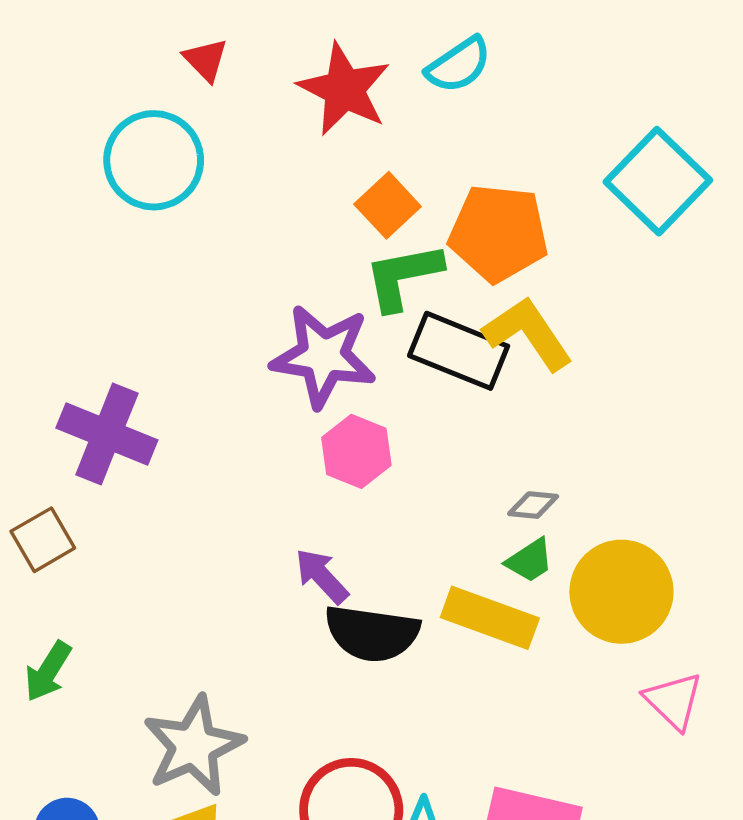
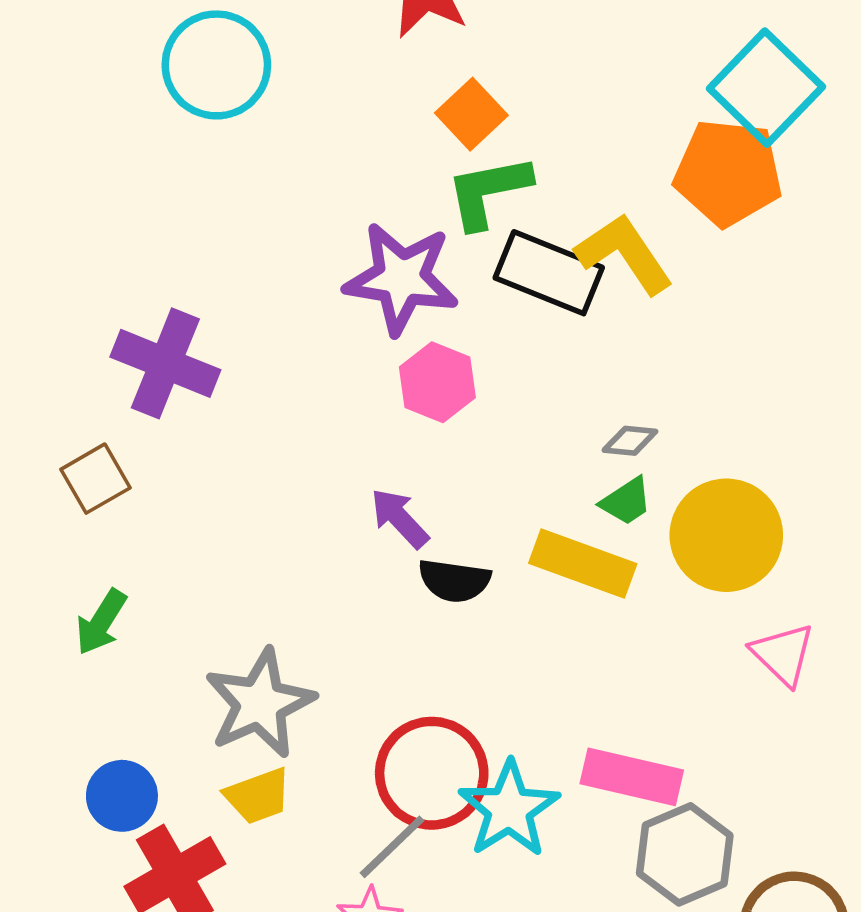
orange pentagon: (498, 233) -> (728, 173), moved
black semicircle: (372, 633) -> (454, 581), size x0.7

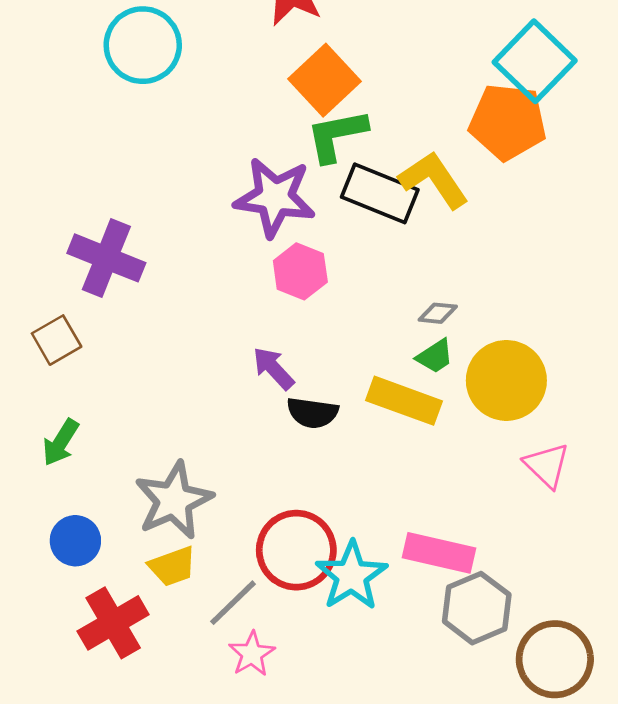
orange square: (471, 114) -> (325, 80), size x1.4
blue circle: (122, 796) -> (75, 541), moved
gray line: (392, 847) -> (233, 603), moved

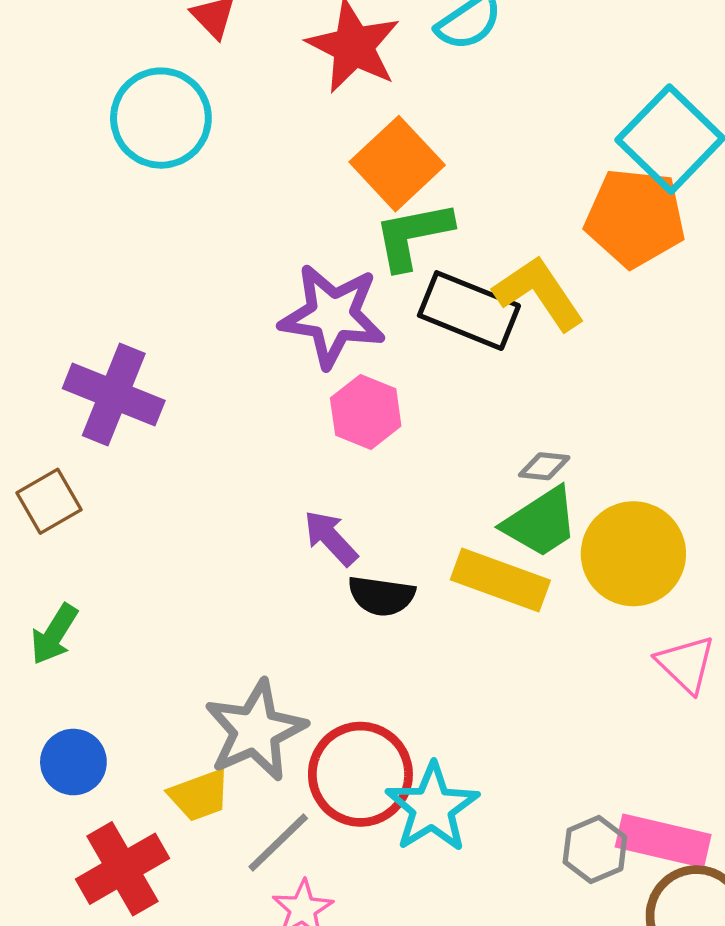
green trapezoid: (435, 356) -> (541, 522), size x1.6
gray star: (174, 500) -> (255, 731), moved
pink rectangle: (439, 553) -> (663, 841), moved
gray hexagon: (477, 608) -> (595, 850), size x0.7

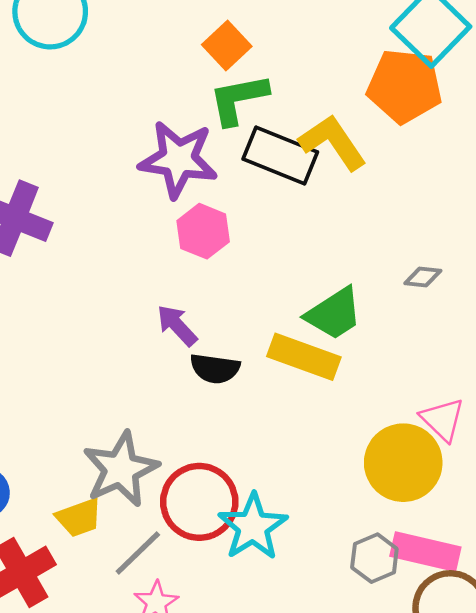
orange square: (397, 164) -> (227, 46), size x0.7
gray diamond: (544, 466) -> (423, 277), moved
yellow circle: (633, 554) -> (403, 463), moved

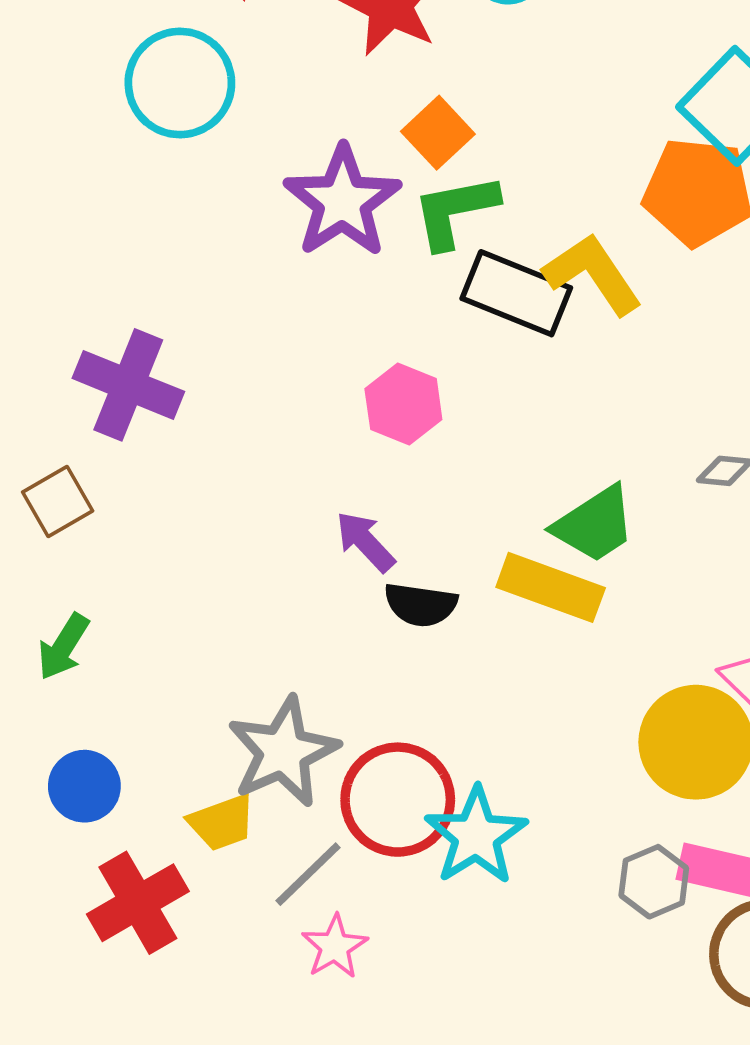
purple star: (178, 159) -> (342, 201), moved, turned 30

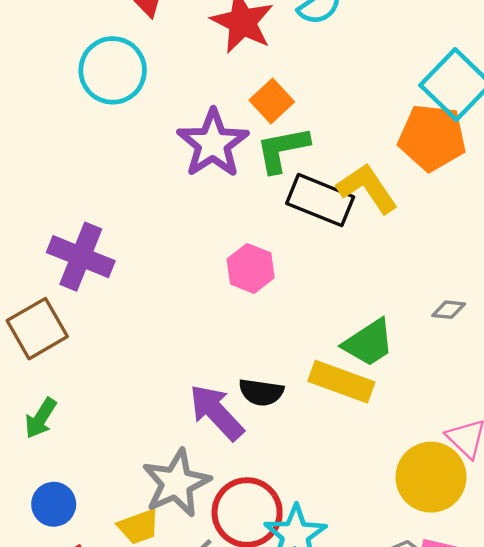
brown square: (58, 501) -> (37, 329), size x1.4
purple arrow: (365, 542) -> (216, 412), moved, size x1.5

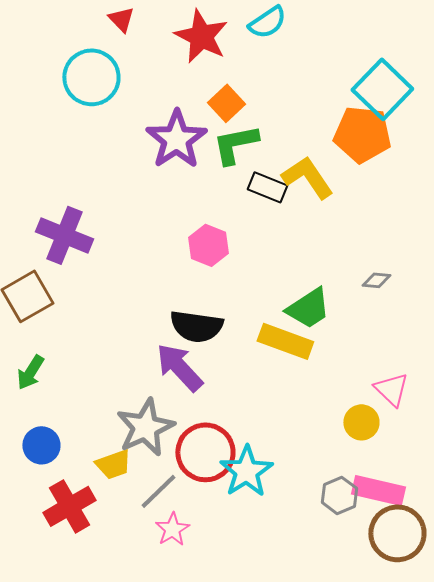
black rectangle: (320, 200) -> (267, 187), size x0.7
black semicircle: (261, 392) -> (196, 326), moved, size x1.4
yellow circle: (431, 477) -> (361, 422), size x0.6

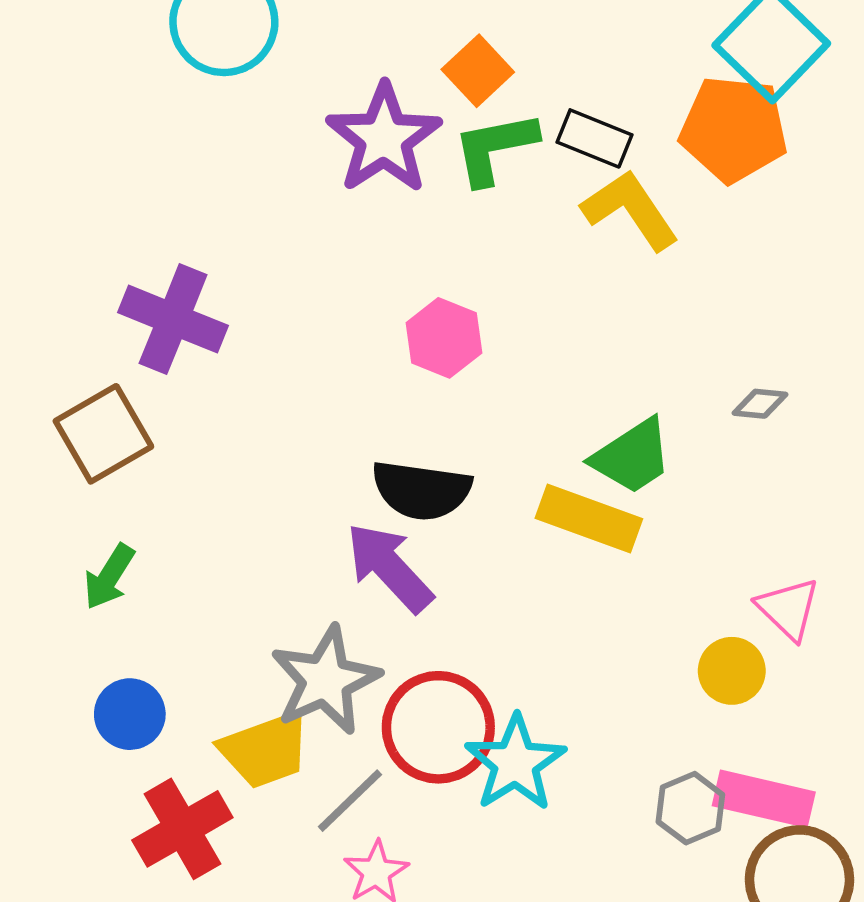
black rectangle: (267, 187) -> (594, 138), moved
yellow trapezoid: (113, 464) -> (265, 750), size x1.4

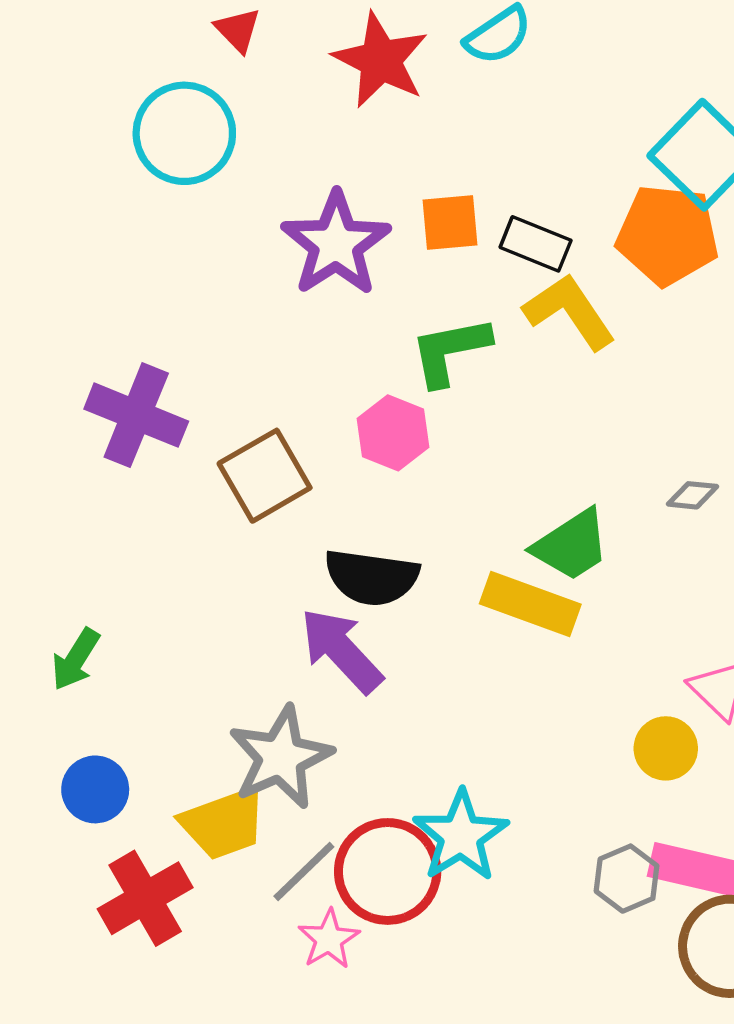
orange square: (478, 71) -> (450, 222), moved, turned 38
green L-shape: (495, 148) -> (450, 351), moved
brown square: (103, 434) -> (265, 476), moved
red circle: (438, 727) -> (388, 871), moved

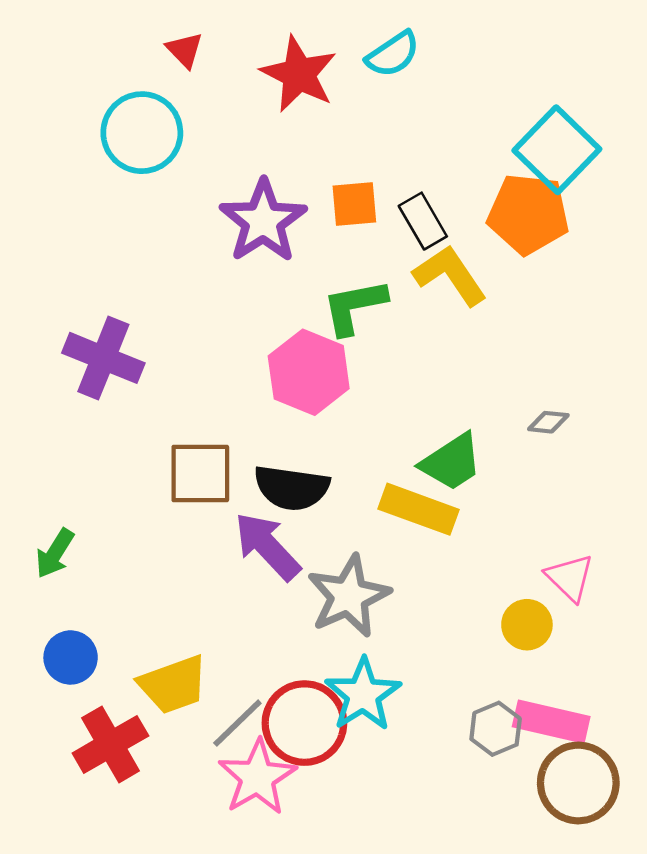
black rectangle: (536, 244) -> (423, 221), turned 38
pink hexagon: (393, 433) -> (309, 372), size x1.4
brown square: (265, 476) -> (200, 473), moved, turned 30
gray star: (281, 757) -> (349, 596), moved
pink star: (329, 939) -> (257, 777), size x1.6

